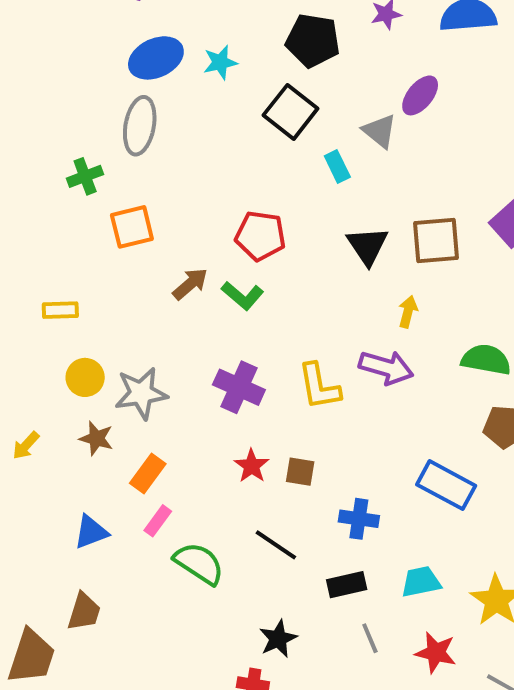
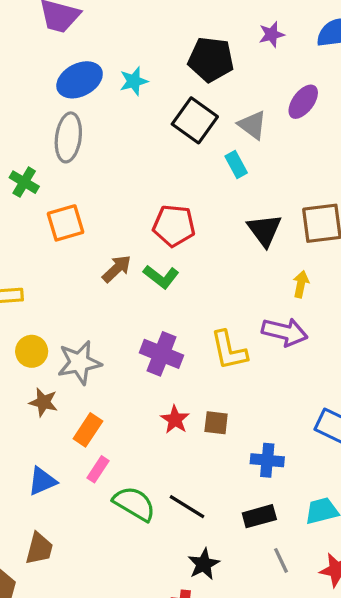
gray triangle: (380, 131) -> (252, 125), moved
green cross: (85, 176) -> (24, 182), turned -36
black line: (276, 545) -> (187, 507), moved

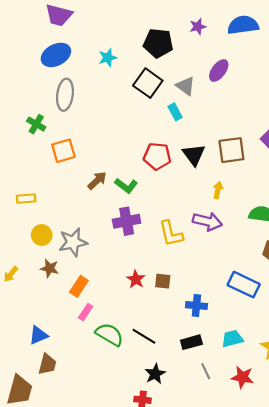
blue ellipse: (80, 80) -> (56, 55), moved
red pentagon: (174, 226) -> (157, 156), moved
purple cross: (162, 354) -> (127, 221), moved, turned -32
blue triangle: (42, 481) -> (38, 335), moved

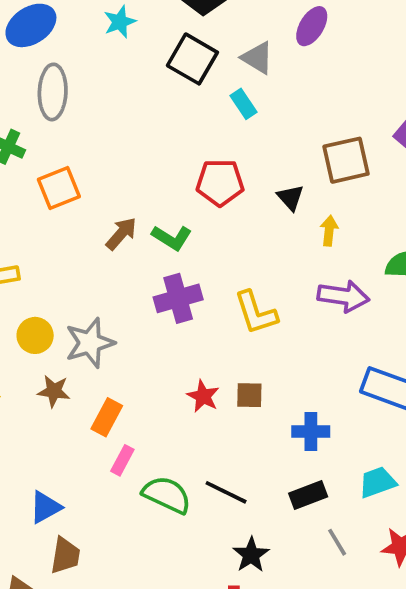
black triangle: (194, 155) -> (290, 198), moved, size x0.7
purple arrow: (207, 221) -> (343, 296), moved

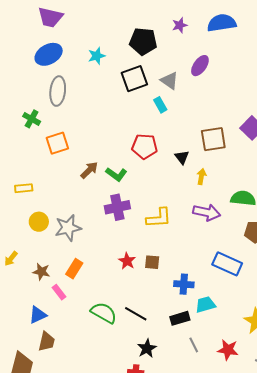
black square: (192, 59) -> (134, 79), turned 36
yellow L-shape: (256, 313) -> (159, 218), turned -80
brown star: (54, 391) -> (41, 272), moved
pink rectangle: (122, 460) -> (59, 292), moved, turned -70
cyan trapezoid: (377, 482) -> (205, 305), moved

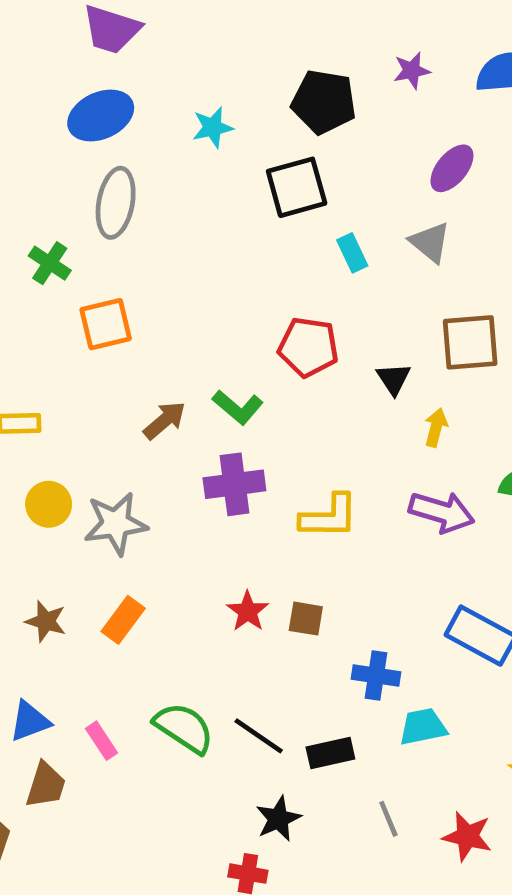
gray triangle: (169, 81) -> (430, 242), moved
brown arrow: (89, 170) -> (165, 420), moved
pink rectangle: (59, 292) -> (101, 741), moved
black rectangle: (180, 318) -> (330, 753), moved

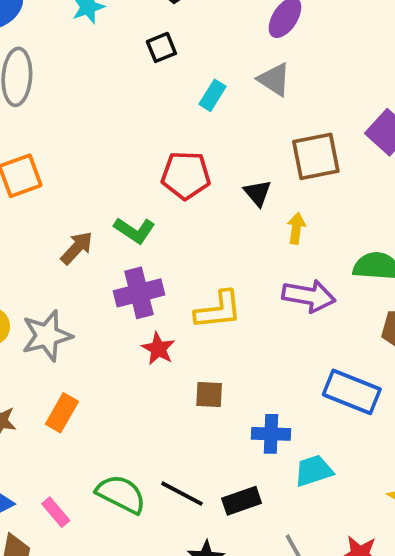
black square: (297, 187) -> (161, 47), size x0.6
cyan rectangle: (352, 253) -> (212, 95), turned 64
red star: (248, 611) -> (158, 349), moved

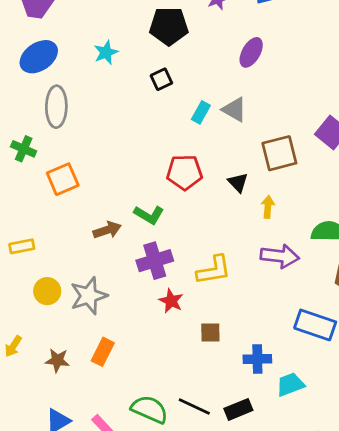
gray triangle: (274, 79) -> (234, 110), moved
brown arrow: (77, 248) -> (107, 230), turned 32

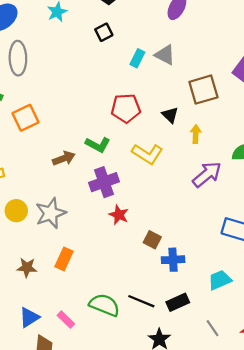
purple arrow: (280, 256) -> (207, 174), turned -44
yellow L-shape: (214, 270) -> (147, 154), moved, turned 44
brown square: (210, 333) -> (152, 240), turned 30
blue cross: (257, 359) -> (173, 260), moved

